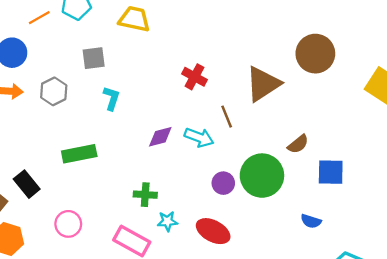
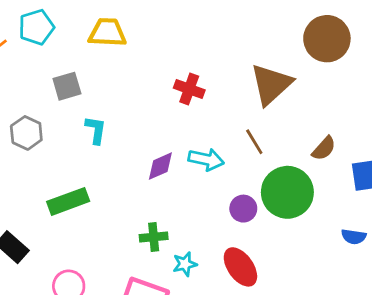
brown line: (227, 117) -> (254, 142), moved
red ellipse: (213, 231) -> (240, 267), turned 36

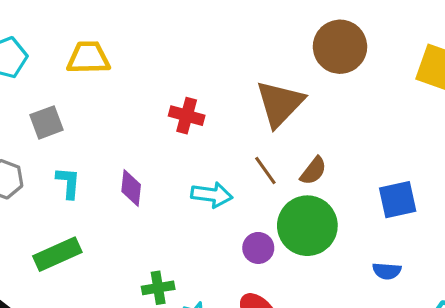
cyan L-shape: (96, 130) -> (68, 183), moved
brown semicircle: (324, 148) -> (313, 171), moved
purple diamond: (160, 166) -> (131, 188), moved, turned -56

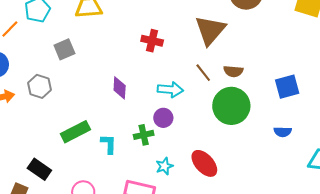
brown semicircle: (313, 171) -> (233, 71), turned 60
cyan L-shape: (68, 183) -> (109, 144), moved
purple circle: (258, 248) -> (163, 118), moved
green cross: (158, 288) -> (144, 135), moved

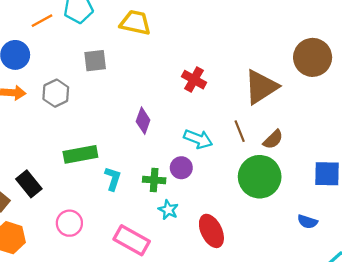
brown semicircle: (233, 71) -> (273, 139), turned -66
cyan star: (164, 166) -> (168, 210), moved, turned 30

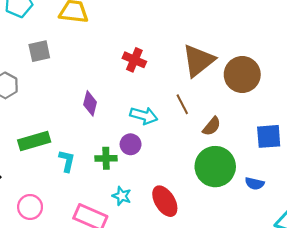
brown circle: (313, 57) -> (242, 74), moved
brown semicircle: (273, 139) -> (212, 126), moved
green circle: (260, 177) -> (215, 167), moved
cyan star: (168, 210) -> (122, 196), moved

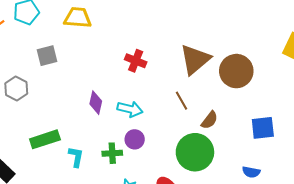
cyan arrow: (144, 116) -> (130, 109), moved
green circle: (215, 167) -> (195, 152), moved

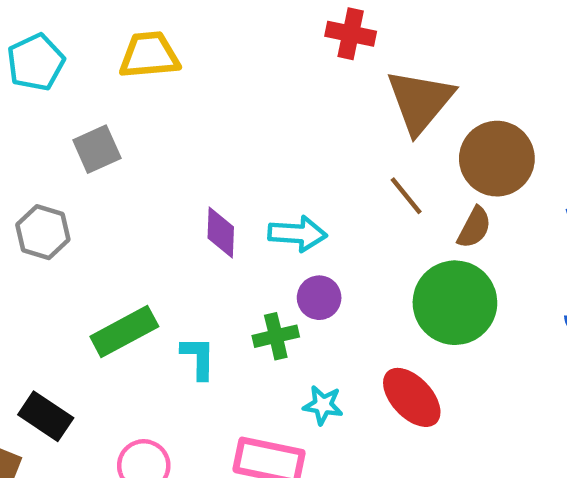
red cross: (136, 61) -> (351, 34), moved
brown circle: (236, 71) -> (497, 159), moved

